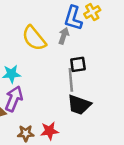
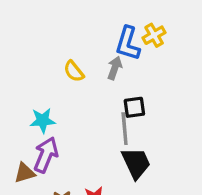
yellow semicircle: (34, 38) -> (74, 71), size x0.6
black trapezoid: (79, 105) -> (136, 163), turned -135

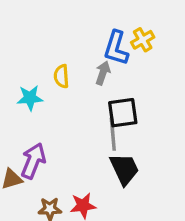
yellow semicircle: (74, 71) -> (61, 76), turned 35
black square: (134, 107) -> (123, 113), size x1.4
cyan star: (43, 120) -> (30, 98), moved

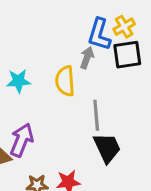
yellow semicircle: (61, 76) -> (65, 81), moved, size x1.4
black square: (123, 113) -> (127, 55), moved

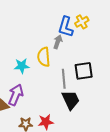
black square: (127, 55) -> (84, 71), moved
cyan star: (18, 81) -> (22, 66), moved

